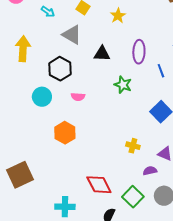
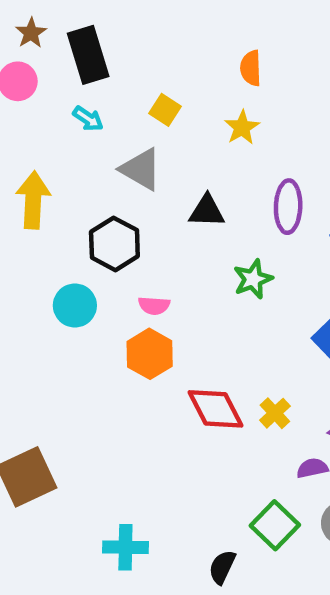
green star: (123, 85) -> (253, 279), turned 30
orange hexagon: (65, 133) -> (150, 354), moved
yellow cross: (133, 146) -> (275, 413), turned 32
red diamond: (99, 185) -> (216, 409), moved

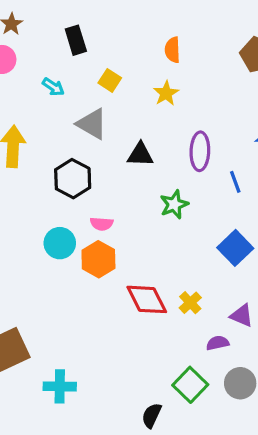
black rectangle: (88, 55) -> (76, 40), moved, size x0.7
cyan circle: (75, 305) -> (60, 243), moved
cyan cross: (125, 547) -> (60, 386), moved

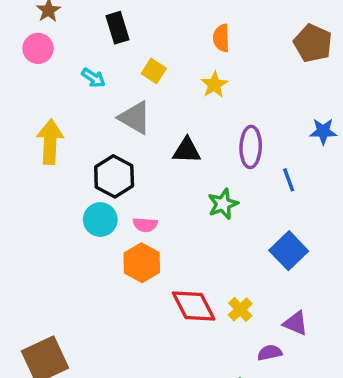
cyan circle: (60, 243) -> (100, 220), moved

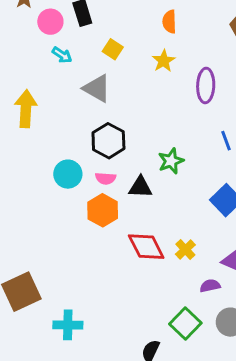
pink circle: (38, 48) -> (50, 22), moved
purple ellipse: (251, 147) -> (206, 86), moved
black triangle: (187, 150) -> (140, 187), moved
black hexagon: (114, 176) -> (108, 141), moved

